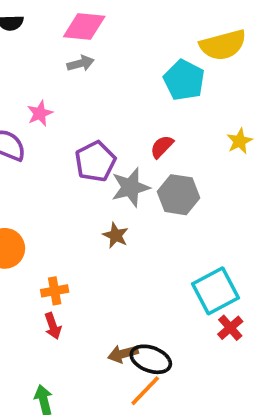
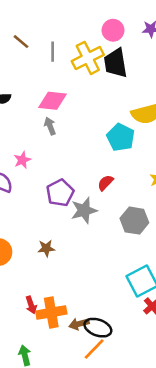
gray arrow: (81, 63) -> (50, 126), turned -96
gray hexagon: (179, 195) -> (134, 221), moved
brown star: (116, 235) -> (46, 248), moved, turned -30
orange cross: (55, 291) -> (51, 313), moved, size x1.6

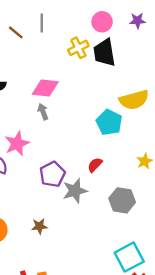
gray line: (53, 52) -> (42, 23), moved
yellow cross: (88, 58) -> (78, 48), size x0.7
pink star: (22, 160) -> (17, 144), size x1.5

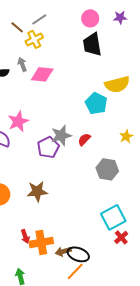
gray line: (42, 23) -> (39, 19), turned 56
yellow cross: (78, 48) -> (34, 39), moved
gray arrow: (43, 112) -> (22, 64), moved
gray star: (75, 191) -> (61, 135), moved
brown star: (39, 226) -> (37, 191), size x1.5

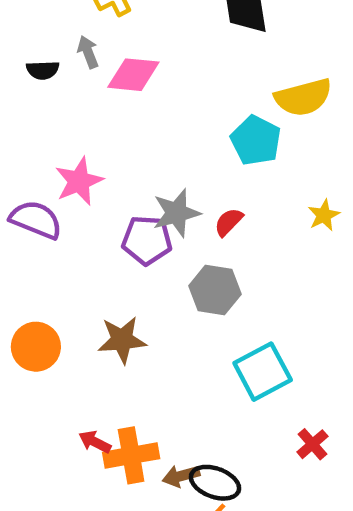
purple pentagon: (48, 147) -> (147, 240), turned 30
gray hexagon: (107, 169) -> (215, 290), moved
cyan square: (113, 217) -> (263, 372), moved
red arrow: (25, 236) -> (95, 442), turned 136

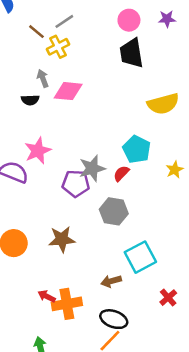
black semicircle: (43, 70) -> (30, 100), moved
cyan pentagon: (256, 140) -> (137, 149), moved
brown arrow: (181, 476) -> (111, 281), moved

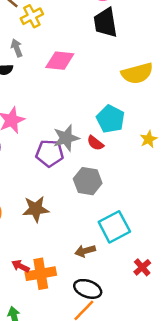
pink diamond: (68, 91) -> (60, 61), moved
red semicircle: (121, 173) -> (95, 143), turned -96

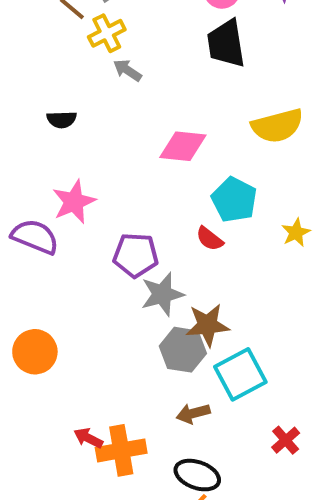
gray arrow: (17, 48) -> (127, 70), moved, turned -36
pink diamond: (60, 61) -> (183, 146), moved
gray star: (66, 138) -> (162, 294), moved
gray hexagon: (88, 181) -> (183, 350), moved
brown star: (36, 209) -> (208, 325), moved

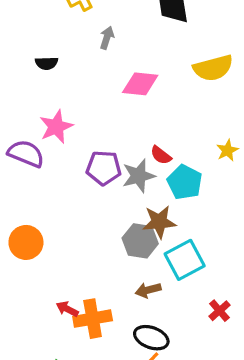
gray arrow: (127, 70) -> (107, 38), moved, turned 75
cyan pentagon: (234, 200) -> (185, 182), moved
gray star: (162, 294) -> (139, 176), moved

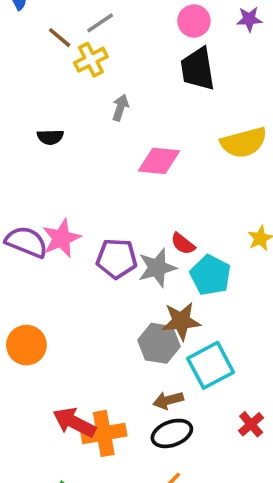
pink star: (56, 127) -> (61, 238), moved
red arrow: (67, 309) -> (74, 422), size x1.6
black ellipse: (151, 338) -> (172, 433), moved, turned -40

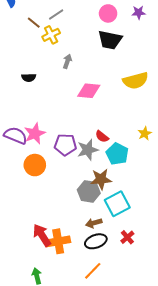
black trapezoid: (198, 69) -> (110, 40), turned -70
orange circle: (26, 345) -> (35, 165), moved
red arrow: (74, 422) -> (42, 235), turned 30
red cross: (251, 424) -> (127, 237), moved

